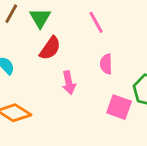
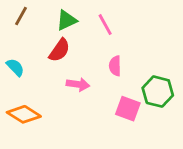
green triangle: (40, 18) -> (67, 20), moved, turned 35
pink arrow: (69, 83) -> (78, 84), turned -70

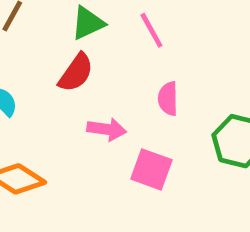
pink square: (128, 109) -> (151, 169), moved

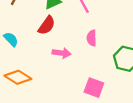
pink square: (151, 169) -> (94, 88), moved

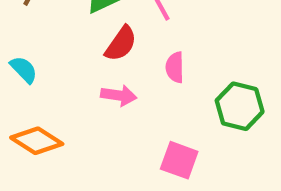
red semicircle: (47, 25) -> (121, 44), moved

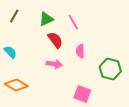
red semicircle: (121, 44) -> (55, 40), turned -72

